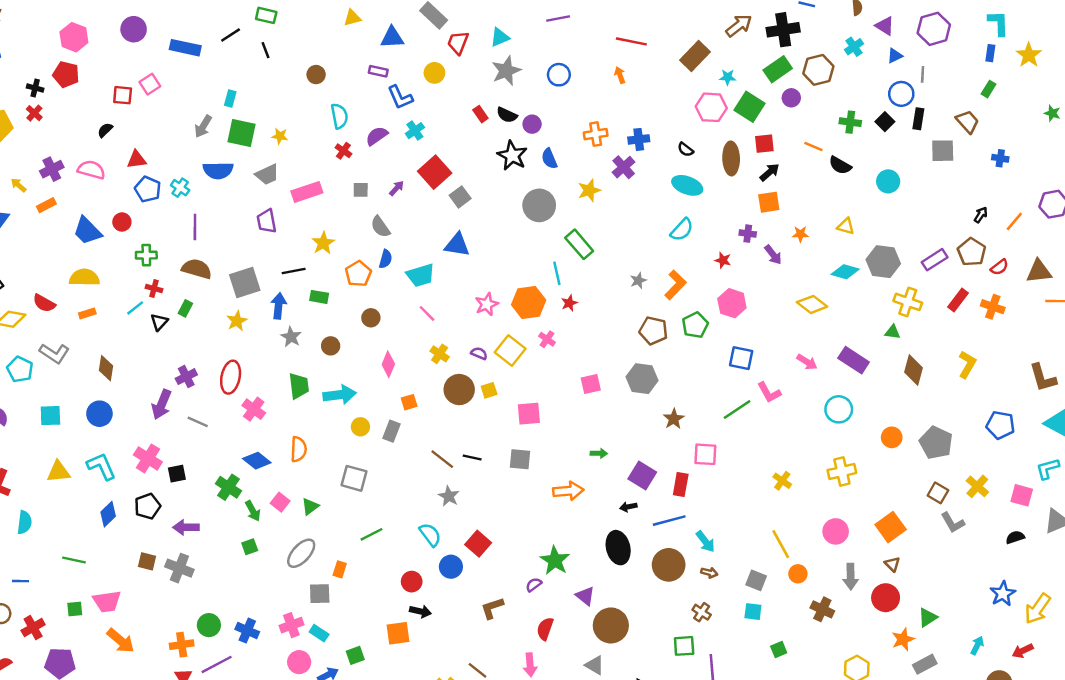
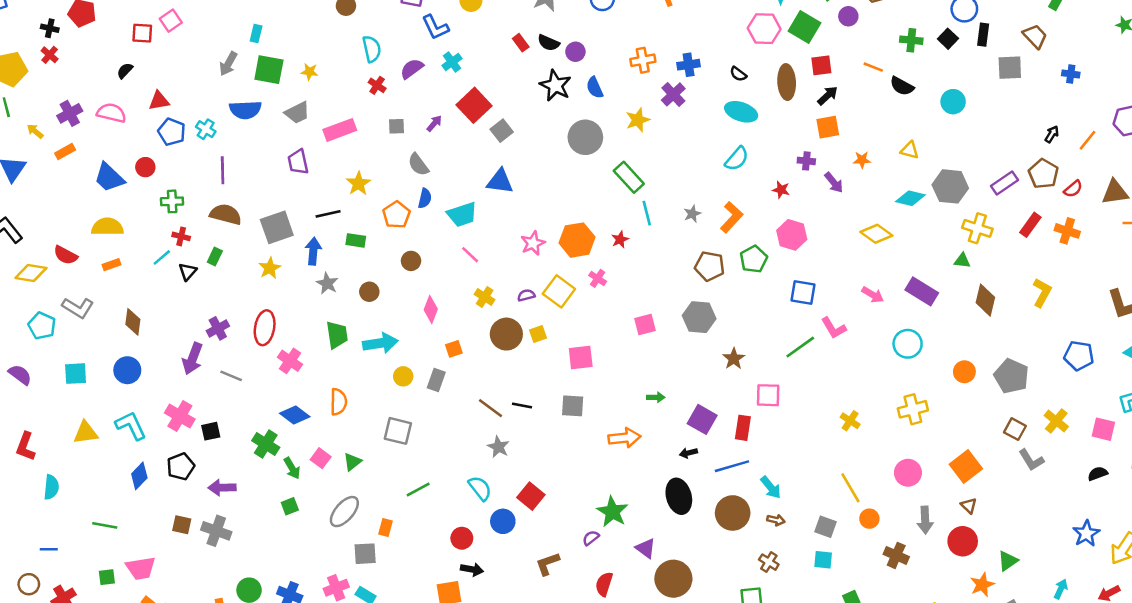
cyan line: (557, 273) -> (647, 213), moved
purple semicircle: (479, 353) -> (526, 295), turned -35

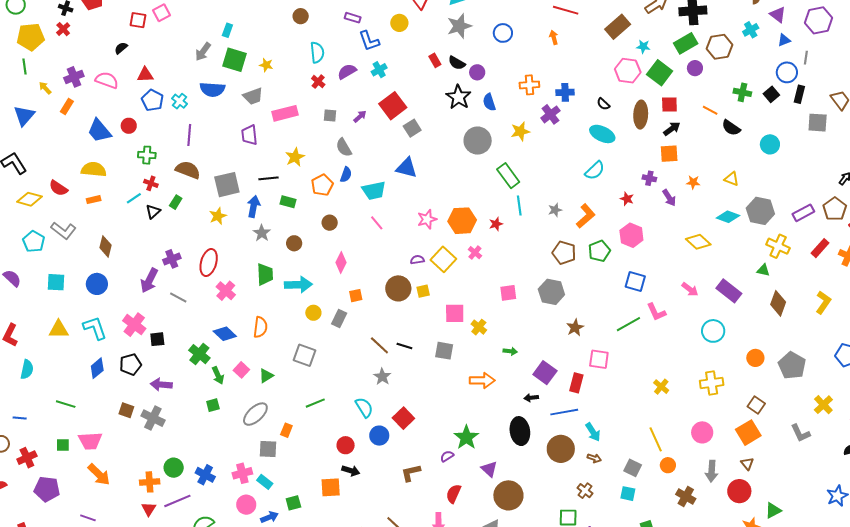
orange rectangle: (65, 152) -> (67, 107), turned -35
yellow cross: (485, 297) -> (479, 327), moved
brown square: (1015, 429) -> (756, 405), moved

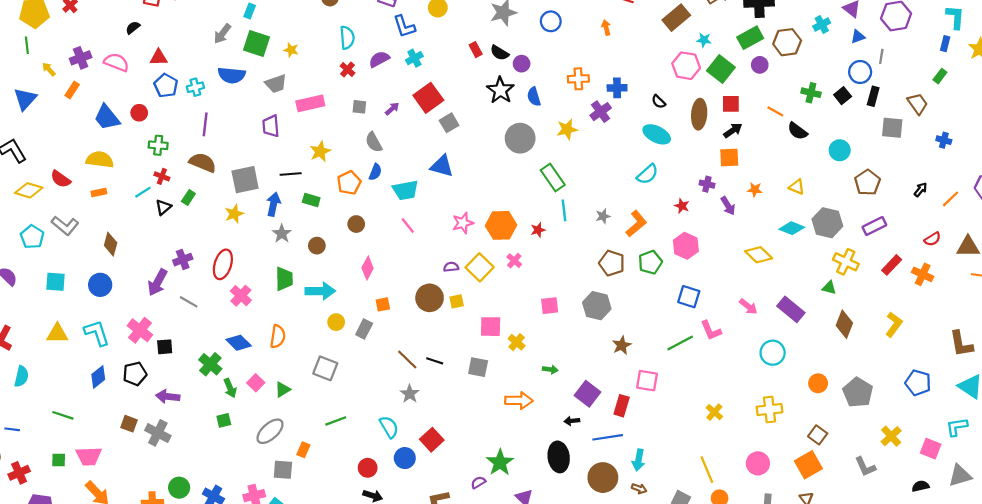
cyan cross: (180, 101) -> (195, 87), turned 35
brown pentagon: (835, 209) -> (867, 182), moved
cyan arrow: (593, 432) -> (639, 460), turned 42

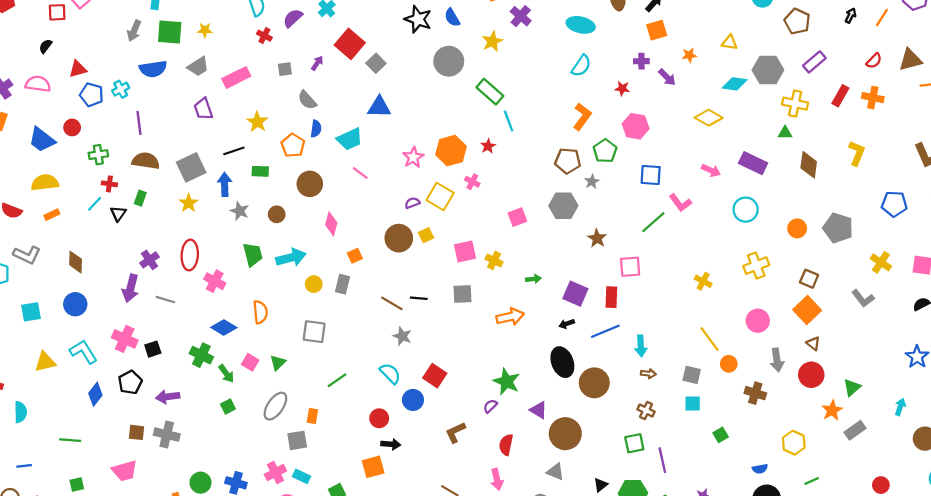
gray star: (603, 216) -> (592, 182), moved
brown circle: (356, 224) -> (310, 184), size x1.5
pink trapezoid: (89, 456) -> (125, 471), moved
brown circle: (603, 478) -> (594, 383), moved

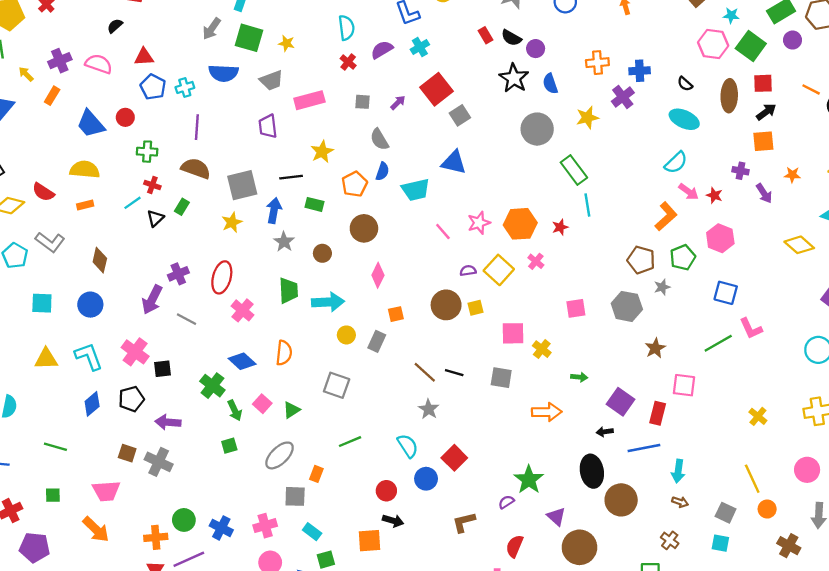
pink arrow: (711, 170) -> (689, 192), moved
pink line: (360, 173) -> (443, 231), moved
cyan rectangle: (301, 476) -> (312, 532), moved

